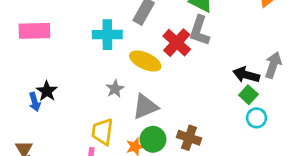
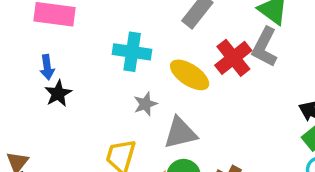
cyan cross: (107, 35) -> (132, 52), moved
blue arrow: (35, 102) -> (47, 67), moved

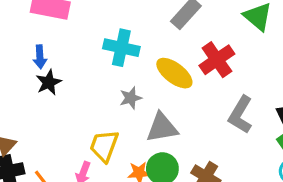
gray L-shape: (265, 47) -> (241, 115), moved

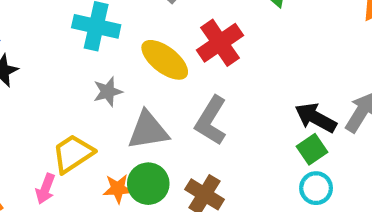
gray L-shape: (241, 115) -> (211, 121), moved
yellow trapezoid: (104, 146) -> (73, 154), turned 36

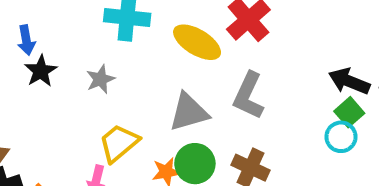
gray star: (108, 92) -> (100, 79), moved
cyan circle: (316, 188) -> (341, 137), moved

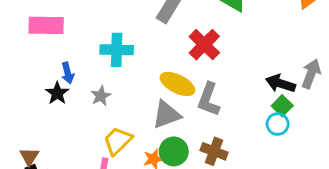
blue arrow: (26, 40) -> (68, 73), moved
yellow ellipse: (197, 42) -> (177, 84), moved

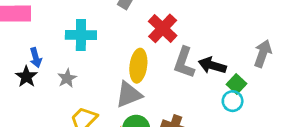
yellow ellipse: (177, 84) -> (138, 66), turned 72
black arrow: (280, 84) -> (212, 65), moved
gray L-shape: (209, 99) -> (184, 63), moved

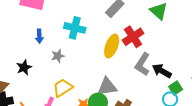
yellow ellipse: (138, 66) -> (112, 46), moved
black star: (26, 77) -> (24, 67), moved
gray triangle: (129, 95) -> (107, 87), moved

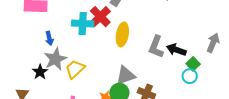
red cross: (133, 37) -> (100, 17), moved
gray star: (58, 56) -> (55, 59), moved, size x1.6
yellow trapezoid: (63, 88) -> (75, 69), moved

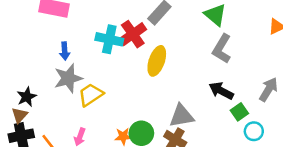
gray L-shape: (156, 47) -> (222, 49), moved
black star: (40, 72) -> (27, 97), moved
gray triangle: (125, 75) -> (182, 116), moved
cyan circle: (190, 76) -> (254, 131), moved

